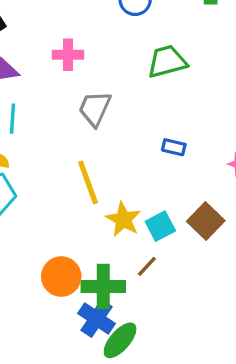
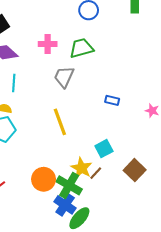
green trapezoid: (167, 61) -> (81, 48), moved
yellow star: (123, 219) -> (81, 168), moved
brown square: (206, 221) -> (135, 170), moved
green cross: (103, 287) -> (69, 185), turned 30

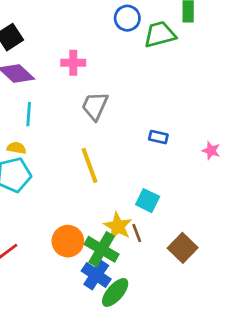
green trapezoid: (81, 48) -> (160, 34), moved
cyan square: (104, 149) -> (148, 201), turned -36
brown square: (135, 170) -> (183, 248), moved
brown line: (96, 173) -> (137, 233), turned -64

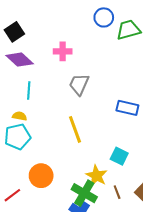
blue rectangle: (158, 137) -> (127, 108), size x1.5
brown line: (137, 233) -> (117, 192), moved
orange circle: (68, 241) -> (41, 176), moved

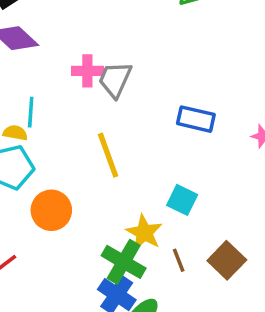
pink cross: (63, 51) -> (87, 71), moved
cyan line: (29, 90) -> (31, 112), moved
orange circle: (41, 176) -> (51, 210), moved

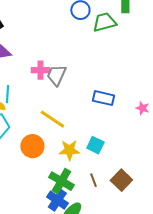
yellow line: (108, 155) -> (52, 119), turned -36
orange circle: (51, 210) -> (32, 146), moved
yellow star: (144, 233) -> (69, 150), moved, turned -30

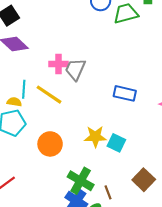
yellow line: (52, 119) -> (49, 95), moved
yellow star: (69, 150) -> (95, 137), moved
brown line: (93, 180) -> (108, 192), moved

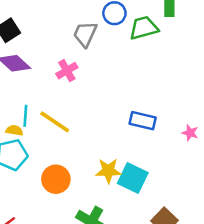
pink cross: (58, 64) -> (67, 71), moved, turned -30
gray trapezoid: (75, 69) -> (85, 34), moved
cyan square: (116, 143) -> (133, 178), size x1.4

